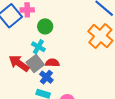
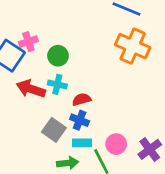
red arrow: (19, 63) -> (31, 89), moved
gray square: (35, 63) -> (54, 130), moved

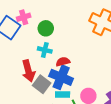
red arrow: (31, 89) -> (28, 71), moved, turned -125
blue cross: (80, 120) -> (61, 77), size x1.6

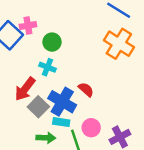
red semicircle: (63, 62) -> (86, 89), moved, turned 48
red arrow: (28, 71) -> (25, 89), turned 45

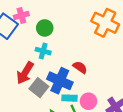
cyan rectangle: (61, 122) -> (70, 98), moved

